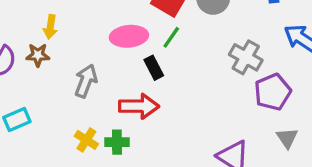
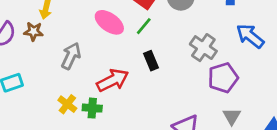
pink ellipse: (129, 36) -> (109, 22), turned 36
black rectangle: (154, 68) -> (151, 61), moved
red arrow: (139, 106) -> (113, 80), turned -32

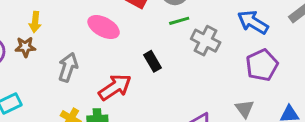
green line: (144, 26) -> (179, 21), moved, turned 42
purple pentagon: (223, 78) -> (262, 65), moved

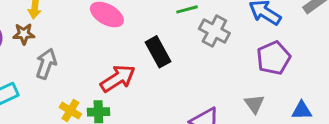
black rectangle: (153, 61) -> (158, 52), size x1.4
gray arrow: (68, 67) -> (46, 64), moved

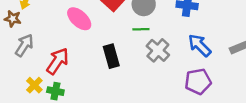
red arrow: (118, 78) -> (58, 61), moved, turned -36

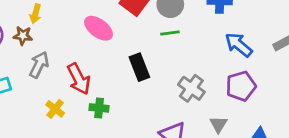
gray cross: (158, 50) -> (191, 88), moved
red arrow: (58, 61) -> (79, 79), turned 124
green cross: (55, 91) -> (99, 108), moved

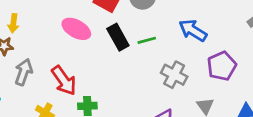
green line: (170, 33) -> (147, 40), moved
blue arrow: (239, 45) -> (193, 30), moved
black rectangle: (139, 67) -> (118, 37), moved

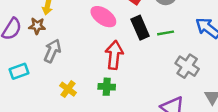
red arrow: (64, 80) -> (114, 55), moved, turned -144

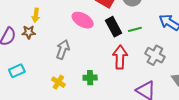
gray arrow: (52, 51) -> (63, 49), moved
red arrow: (114, 55) -> (120, 57), moved

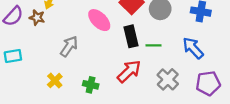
red arrow: (120, 57) -> (129, 71), turned 30

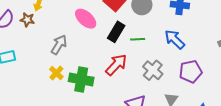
black rectangle: (131, 36) -> (116, 32), turned 48
yellow cross: (55, 81) -> (56, 73), moved
green cross: (91, 85) -> (81, 79), size x1.6

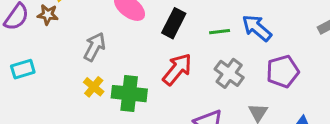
green line: (138, 39) -> (220, 32), moved

